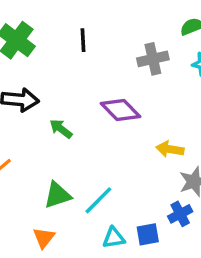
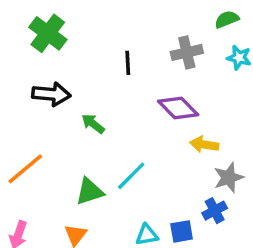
black line: (83, 40) -> (128, 63), moved
purple diamond: (120, 110) -> (178, 108), moved
cyan line: (98, 200) -> (131, 176), moved

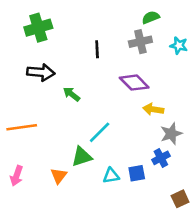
green semicircle: (227, 19) -> (151, 17), moved
green cross: (48, 33) -> (38, 28), turned 36
orange line: (25, 169) -> (22, 127), turned 32
green triangle: (90, 191) -> (82, 157), moved

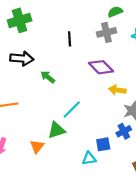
cyan triangle: (111, 176) -> (89, 158), moved

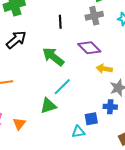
black arrow: (22, 58) -> (16, 40), turned -45
green arrow: (48, 77) -> (53, 57), moved, size x1.6
blue cross: (124, 131) -> (110, 107), turned 32
orange triangle: (37, 146) -> (19, 124), moved

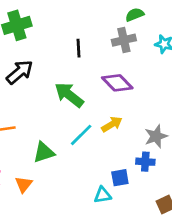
yellow arrow: (104, 69) -> (112, 124), moved, turned 140
green triangle: (48, 106) -> (44, 152), moved

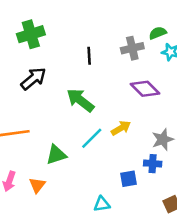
green semicircle: (135, 15) -> (158, 33), moved
purple diamond: (117, 83) -> (145, 89), moved
cyan triangle: (103, 195) -> (102, 204), moved

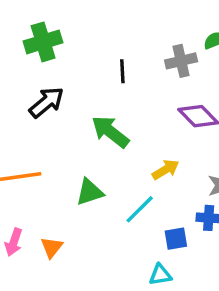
cyan line: (92, 138) -> (140, 209), moved
green triangle: (56, 155) -> (90, 192), moved
cyan triangle: (102, 204) -> (160, 275), moved

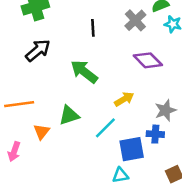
gray cross: (181, 61) -> (135, 20), turned -30
blue square: (176, 239) -> (132, 149), size x1.5
orange triangle: (52, 247) -> (42, 132), moved

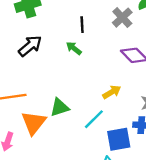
green arrow: (84, 72) -> (74, 48), moved, size x0.6
orange triangle: (42, 132) -> (34, 123), size x1.6

